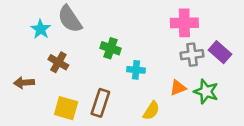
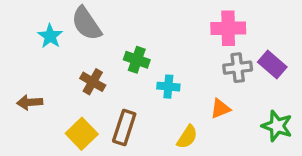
brown cross: (58, 62) -> (93, 82), moved
green star: (206, 92) -> (277, 126), moved
yellow square: (66, 108) -> (82, 134), turned 30

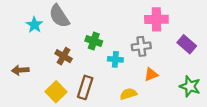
gray cross: (238, 68) -> (141, 46), moved
yellow semicircle: (187, 137) -> (128, 94), turned -140

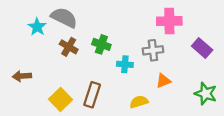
gray semicircle: (59, 16) -> (64, 18), turned 150
brown cross: (64, 56) -> (69, 47), moved

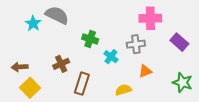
brown cross: (69, 47) -> (61, 64), moved, turned 35
cyan cross: (125, 64) -> (111, 57), turned 32
yellow square: (61, 99) -> (30, 88), moved

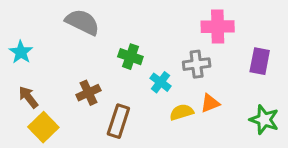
cyan star: (33, 23) -> (21, 52), moved
purple rectangle: (179, 42) -> (260, 61), turned 60
brown arrow: (20, 67) -> (28, 97), turned 56
yellow semicircle: (123, 90) -> (182, 112), moved

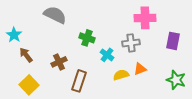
brown arrow: (28, 97) -> (26, 55), moved

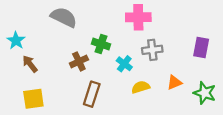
pink cross: (145, 18) -> (138, 17), moved
brown cross: (59, 62) -> (79, 61), moved
orange triangle: (140, 69) -> (174, 82), moved
yellow square: (29, 85) -> (33, 99), turned 36

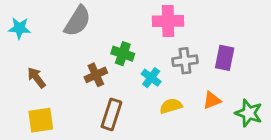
gray semicircle: (64, 17) -> (77, 21), turned 96
cyan star: (16, 41) -> (19, 28), moved, turned -30
purple rectangle: (201, 48) -> (225, 58), moved

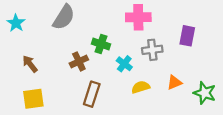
cyan star: (19, 28) -> (16, 23), turned 30
purple rectangle: (225, 58) -> (187, 36), moved

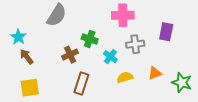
cyan star: (16, 23) -> (18, 37), moved

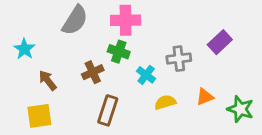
pink cross: (123, 15) -> (126, 20), moved
purple rectangle: (166, 32) -> (220, 42), turned 36
brown arrow: (27, 57) -> (48, 80), moved

